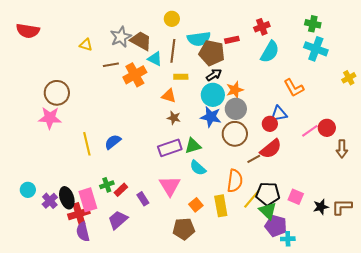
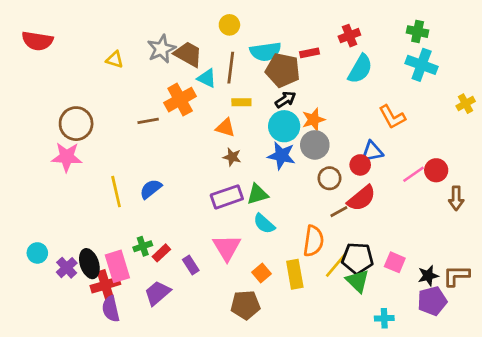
brown line: (111, 65) -> (148, 121), moved
brown circle: (235, 134) -> (329, 178), moved, size x0.7
purple pentagon: (276, 226) -> (432, 301), moved, turned -30

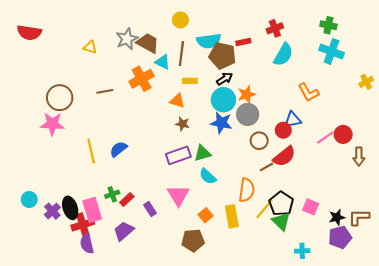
brown line: (148, 121) -> (105, 91), moved
black pentagon: (357, 258) -> (281, 204), turned 30

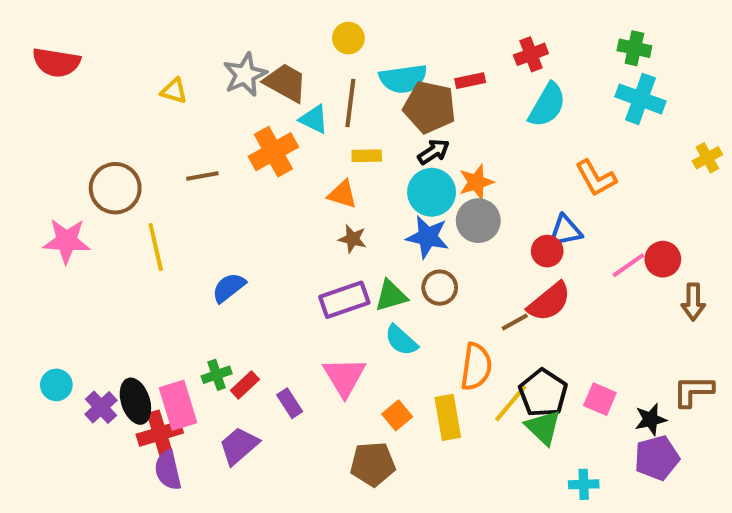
pink star: (52, 124) -> (66, 241), moved
brown circle: (259, 141) -> (440, 288), moved
yellow line: (91, 151) -> (156, 247), moved
brown L-shape: (359, 217) -> (693, 391), moved

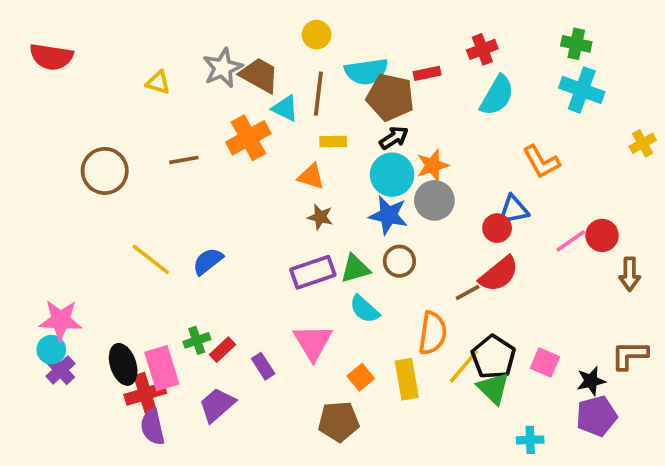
pink star: (66, 241) -> (60, 320), moved
yellow line: (156, 247) -> (151, 259), moved, turned -39
purple cross: (101, 407) -> (60, 370), moved

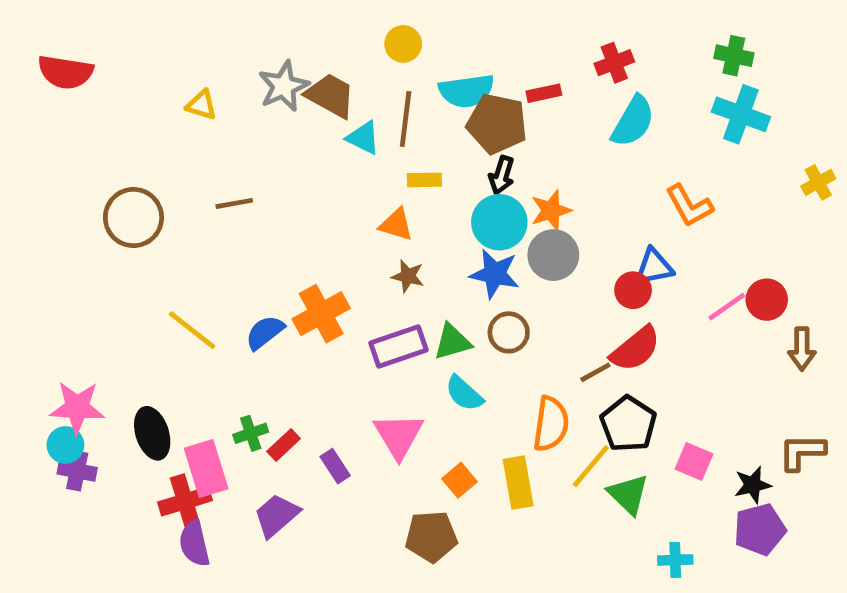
orange cross: (248, 138) -> (321, 314), moved
black arrow: (394, 138) -> (502, 175), turned 140
black pentagon: (493, 357) -> (628, 424), moved
black ellipse: (123, 364) -> (152, 433), moved
purple cross: (60, 370) -> (77, 471), turned -36

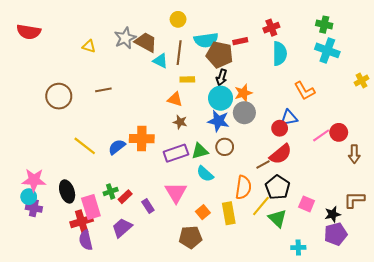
cyan semicircle: (633, 121) -> (280, 54), turned -30
orange cross: (321, 314) -> (142, 139), turned 30

